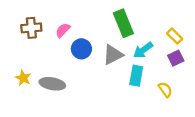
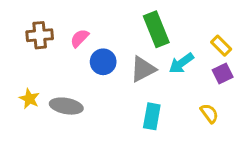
cyan rectangle: (136, 76) -> (152, 116), moved

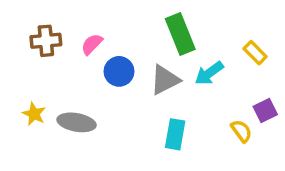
purple square: (223, 74) -> (265, 111), moved

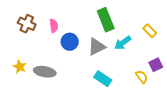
brown cross: (46, 41) -> (27, 24), turned 30
pink semicircle: (92, 44) -> (54, 26), turned 128
cyan rectangle: (175, 134) -> (103, 79), turned -66

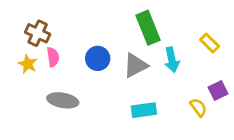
pink semicircle: (54, 26) -> (53, 57), moved
cyan arrow: (123, 43) -> (172, 60), turned -66
yellow star: (20, 67) -> (28, 64), moved
cyan rectangle: (103, 79) -> (144, 110), turned -42

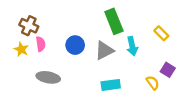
purple square: (218, 91) -> (168, 70), turned -32

